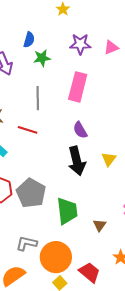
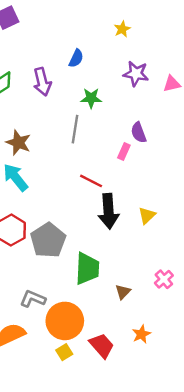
green star: (42, 58) -> (91, 98), moved
pink rectangle: (78, 87) -> (124, 151), moved, size x0.5
red line: (28, 130) -> (91, 181), moved
purple semicircle: (80, 130) -> (139, 132), moved

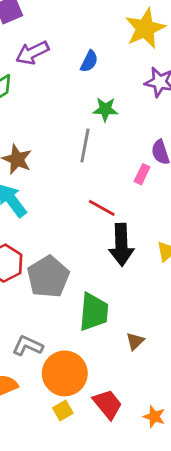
yellow star: (122, 29) -> (145, 28), size x2.0
purple arrow: (42, 82) -> (32, 53), moved, turned 76
orange star: (141, 334) -> (154, 417), moved, turned -30

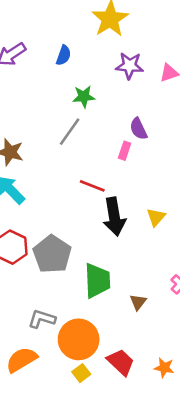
gray line: (85, 146) -> (70, 132), turned 32

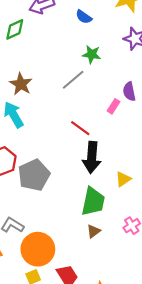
blue semicircle: (64, 55) -> (84, 17), turned 91
yellow triangle: (156, 217) -> (123, 179), moved
green trapezoid: (97, 281) -> (93, 202), moved

